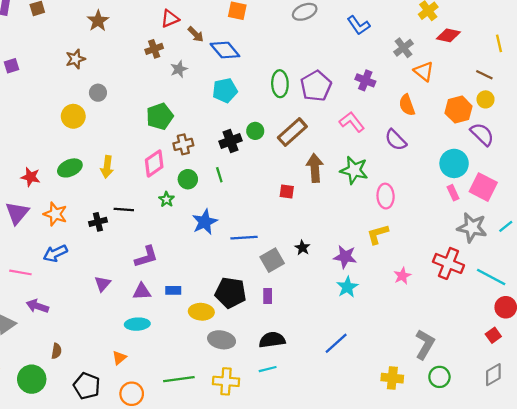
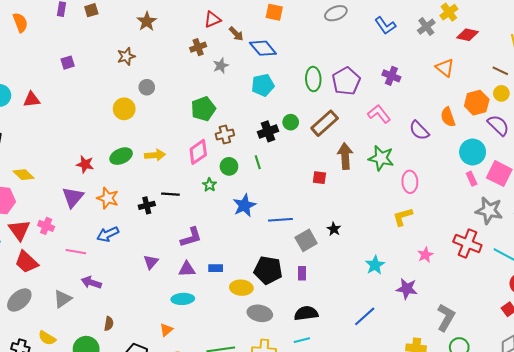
gray cross: (404, 48) -> (426, 27), moved
orange semicircle: (407, 105) -> (448, 117), moved
yellow arrow: (107, 167) -> (155, 155), turned -102
purple star: (345, 257) -> (407, 289), moved

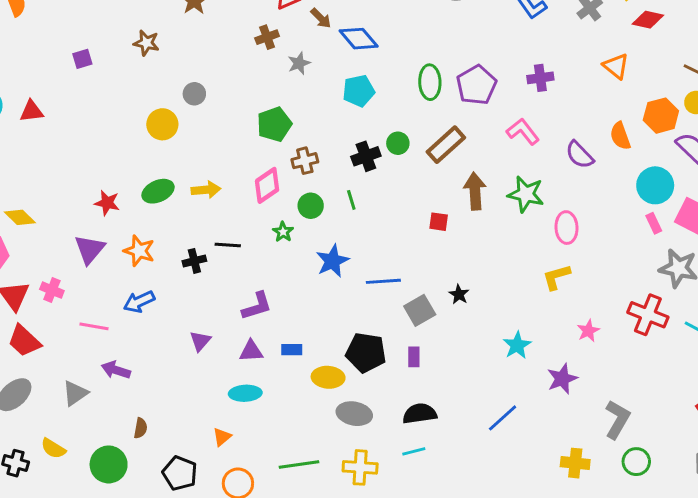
brown star: (126, 56) -> (146, 43), moved, turned 30
purple cross: (391, 76) -> (540, 78), turned -30
purple star: (407, 289) -> (562, 379), turned -30

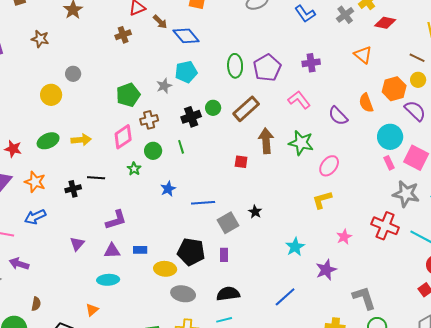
gray star: (299, 63) -> (164, 86), moved
pink ellipse: (567, 228) -> (329, 166), turned 40
blue star: (332, 261) -> (168, 189), size x0.7
gray L-shape: (617, 419) -> (364, 298), turned -48

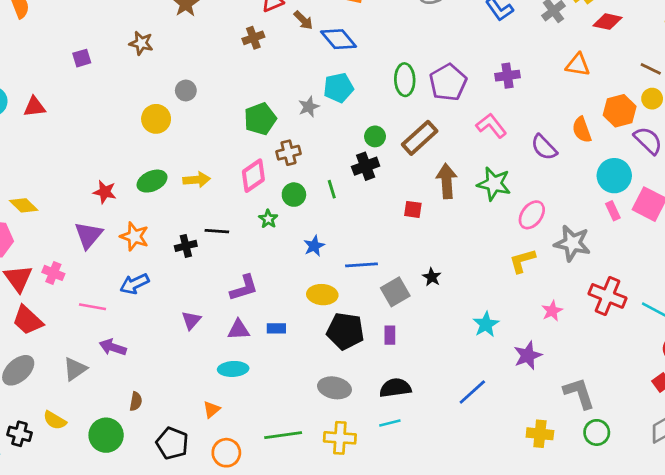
orange triangle: (363, 55) -> (578, 65), turned -30
black cross: (191, 117) -> (366, 166), moved
gray star: (406, 194) -> (572, 243), moved
yellow ellipse: (165, 269) -> (322, 295), moved

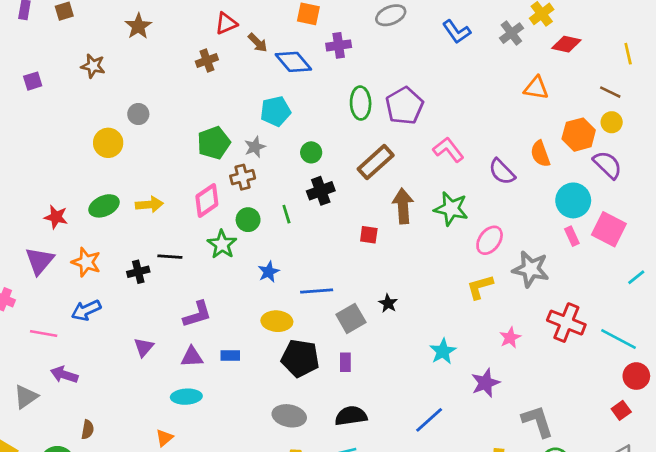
purple cross: (507, 76) -> (339, 45), moved
cyan pentagon: (339, 88) -> (275, 111), moved
gray star: (309, 107) -> (255, 147), moved
green circle: (375, 136) -> (311, 152), moved
green star: (268, 219) -> (222, 244), size x1.5

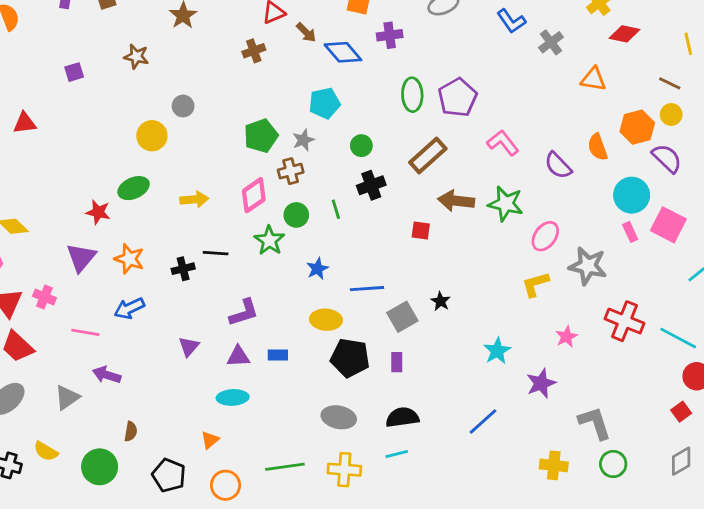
gray cross: (511, 33) -> (551, 42), moved
green ellipse: (104, 206) -> (134, 188), moved
brown arrow: (403, 206) -> (456, 201), turned -80

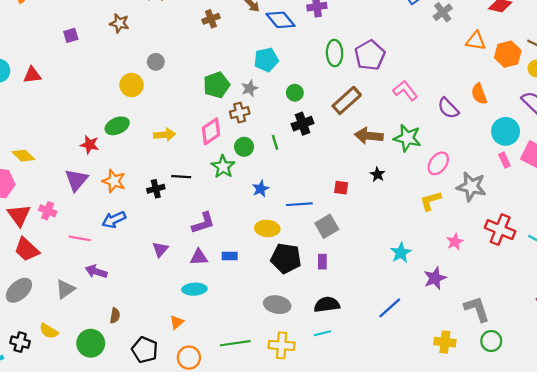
orange hexagon: (637, 127) -> (508, 54), moved
red square: (421, 231) -> (341, 188), moved
black star: (441, 301) -> (378, 174), moved

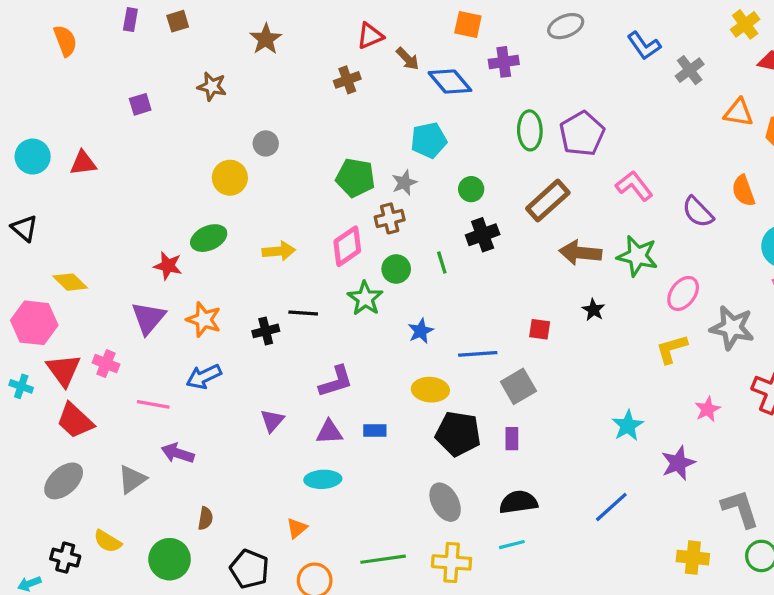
green pentagon: (216, 85) -> (355, 178), turned 30
gray ellipse: (277, 305) -> (445, 502), turned 50

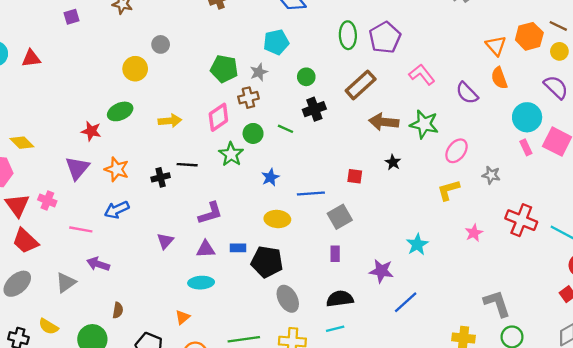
orange triangle: (739, 112) -> (496, 46), moved, turned 40
green line: (442, 262) -> (285, 129), turned -49
gray star: (732, 328) -> (491, 175), size x0.6
black pentagon: (458, 434) -> (267, 262), moved
purple star: (678, 463) -> (381, 271), moved, turned 30

